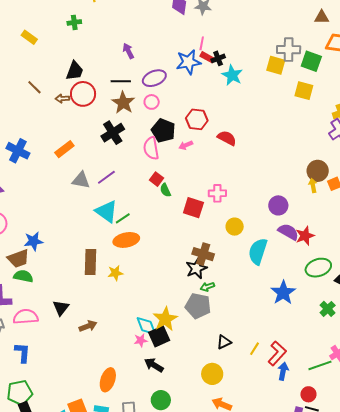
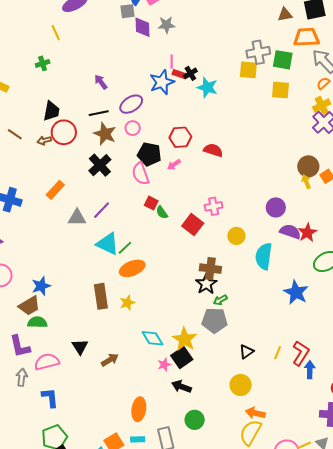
red square: (193, 208) -> (193, 225), turned 30
cyan diamond: (146, 326) -> (153, 338), moved

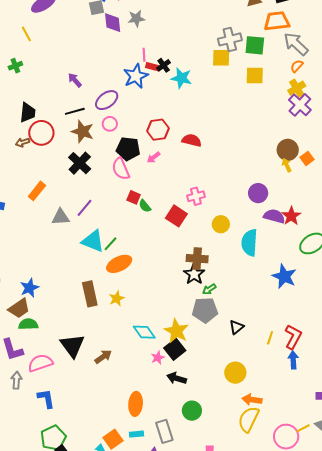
black triangle: (80, 347) -> (72, 346), size x1.5
black triangle: (247, 352) -> (236, 327), moved
blue arrow: (310, 370) -> (293, 360), moved

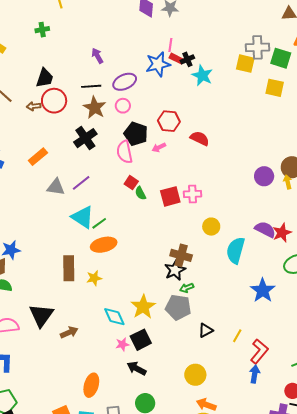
purple circle: (258, 193) -> (264, 176), moved
red square: (176, 216) -> (170, 196), moved, turned 30
yellow star: (176, 331) -> (143, 307), moved
yellow line: (270, 338) -> (237, 336), moved

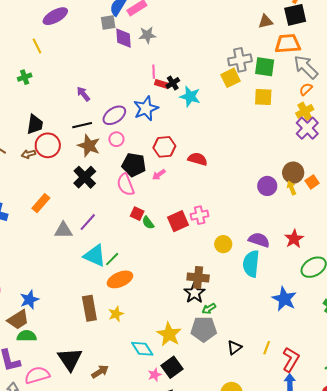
blue star: (158, 64) -> (146, 108), moved
yellow square: (245, 64) -> (230, 78), turned -30
purple semicircle: (265, 229) -> (259, 240), moved

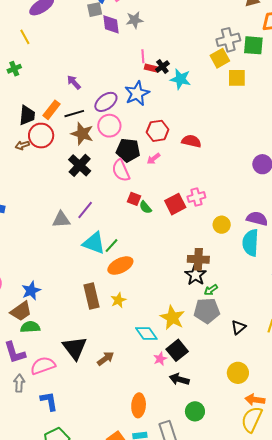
yellow square: (263, 97) -> (237, 78), moved
pink circle: (116, 139) -> (109, 126), size x1.5
orange rectangle: (41, 203) -> (51, 110), moved

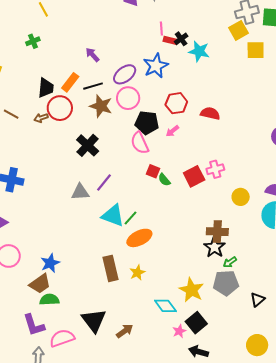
black cross: (80, 165) -> (88, 145), moved

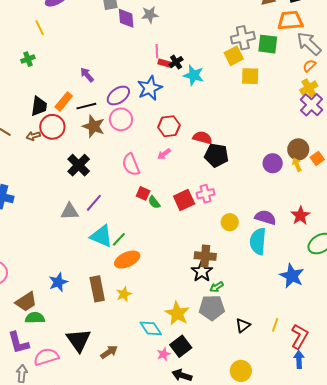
black pentagon: (147, 123) -> (216, 155), moved
blue star: (50, 263) -> (58, 282), moved

